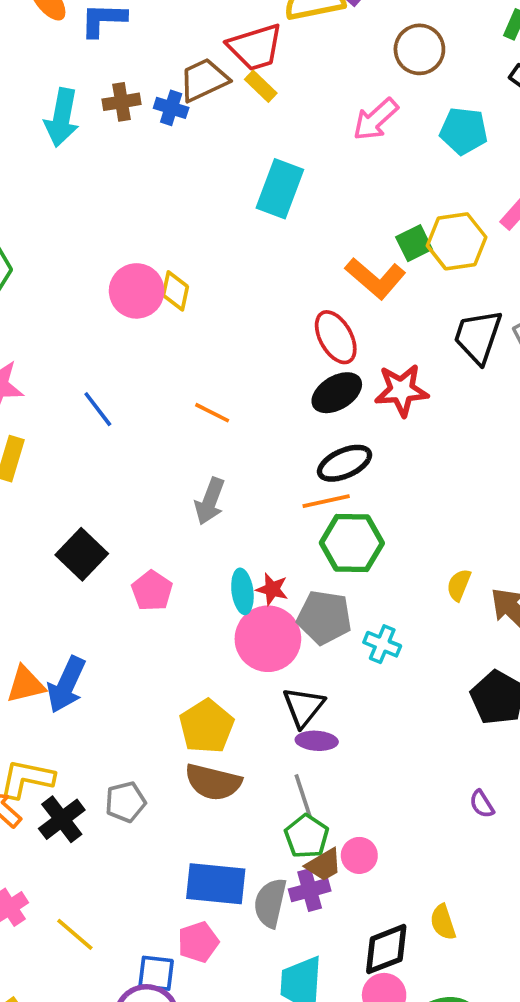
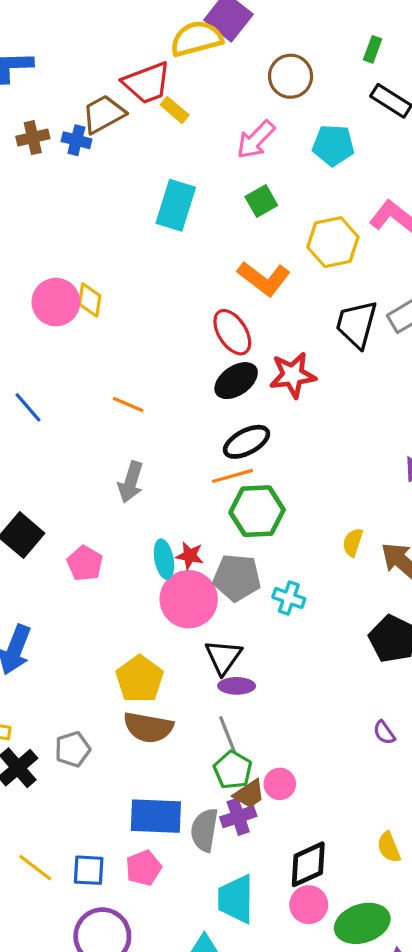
yellow rectangle: (261, 86) -> (175, 110), moved
green square: (414, 243) -> (261, 201), moved
yellow semicircle: (443, 922) -> (389, 847), moved
blue square: (156, 973) -> (89, 870), moved

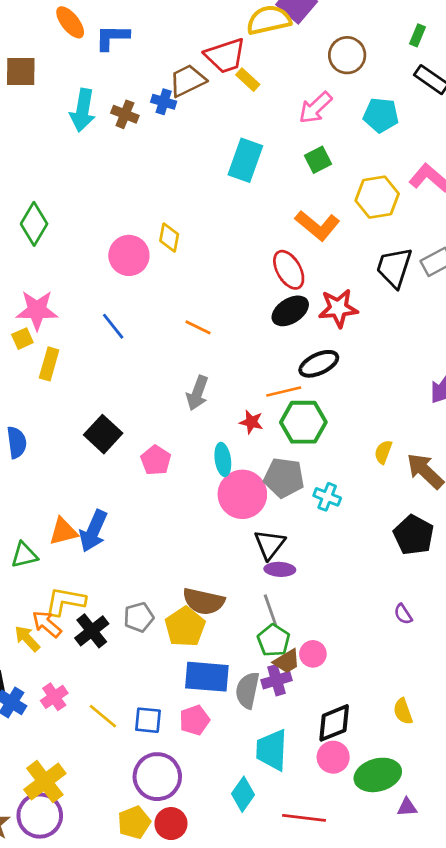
brown cross: (33, 138) -> (125, 114), moved, turned 32
pink circle: (56, 302) -> (129, 255), moved
black ellipse: (247, 442) -> (319, 364), moved
red star: (190, 556) -> (251, 422), moved
yellow pentagon: (140, 679) -> (185, 627), moved

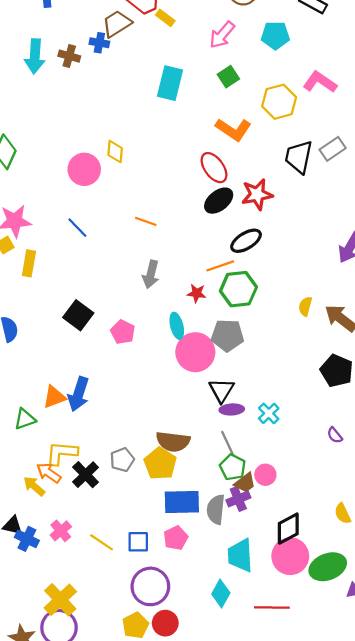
cyan cross: (327, 497) -> (269, 413), moved, turned 30
pink circle: (333, 757) -> (290, 556), size x1.4

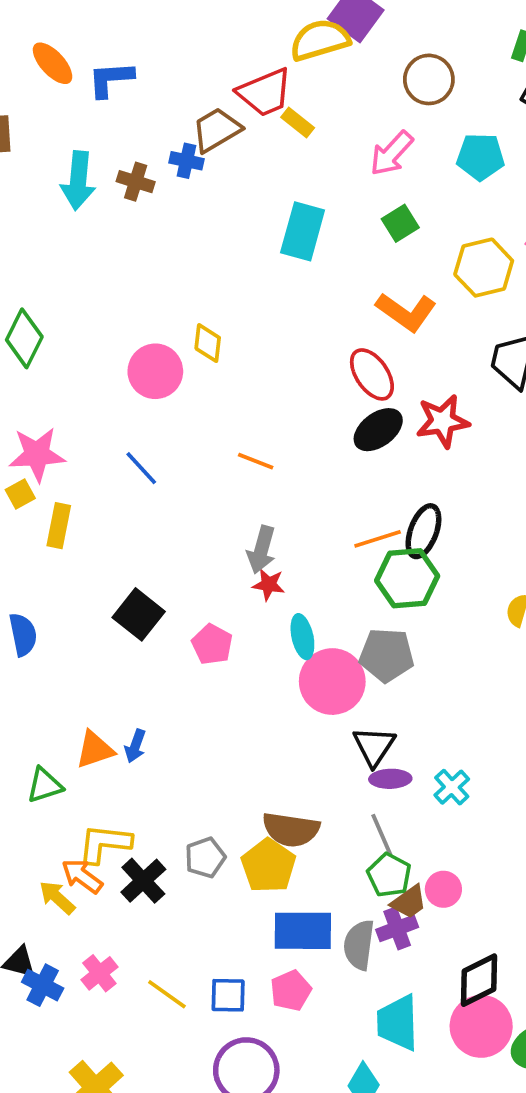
black ellipse: (246, 241) -> (423, 531), moved, turned -40
red star: (197, 293) -> (269, 584), moved
blue arrow: (78, 394) -> (135, 746), size x0.6

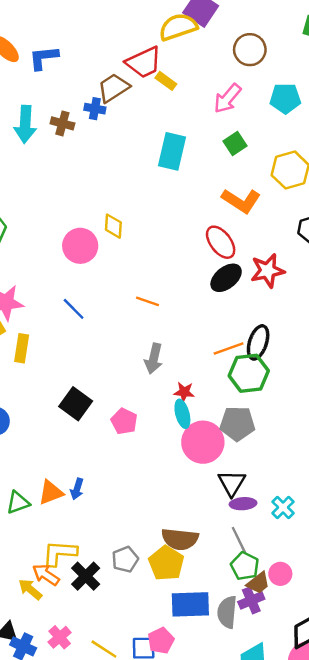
red star: (269, 584) -> (184, 392), moved
green triangle: (45, 785) -> (18, 503), moved
pink pentagon: (291, 991) -> (161, 641), moved

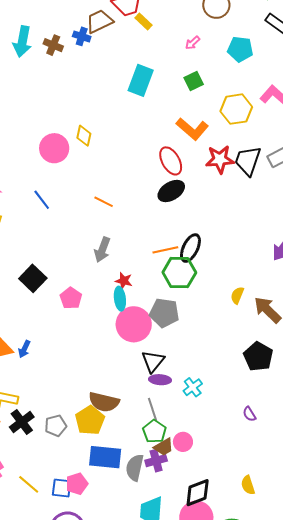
pink arrow: (228, 98) -> (192, 43), size x0.6
red star: (268, 271) -> (220, 159), moved
gray pentagon: (125, 559) -> (56, 426), moved

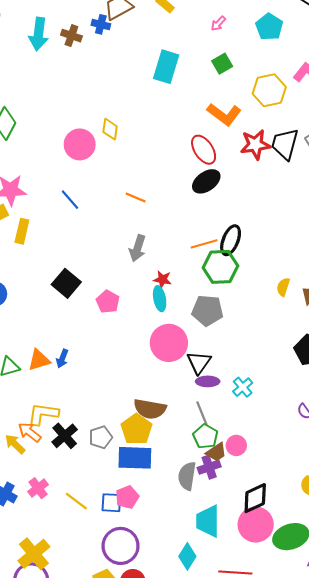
cyan pentagon: (240, 49) -> (269, 27), turned 30
pink circle: (134, 324) -> (169, 343), moved
blue rectangle: (105, 457) -> (135, 458), moved

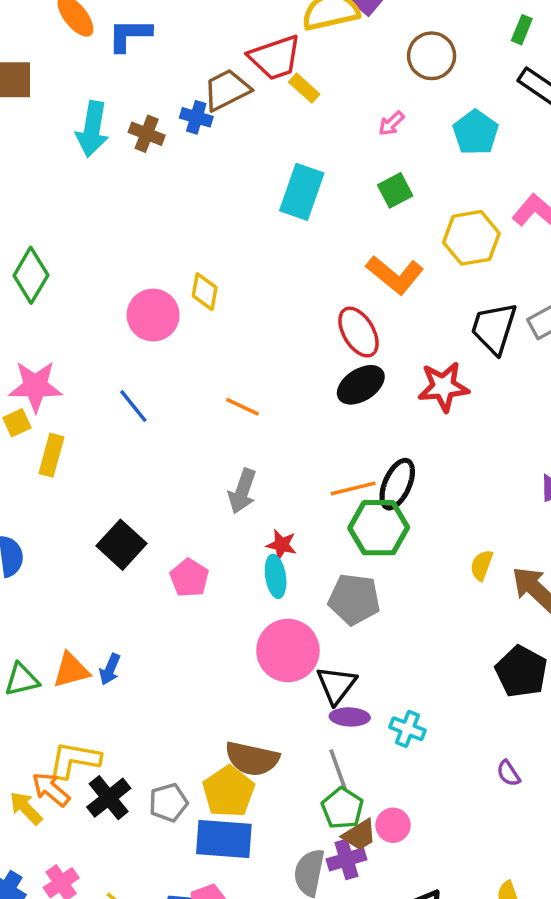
red star: (255, 145) -> (443, 387), moved
cyan cross: (243, 387) -> (407, 729), turned -30

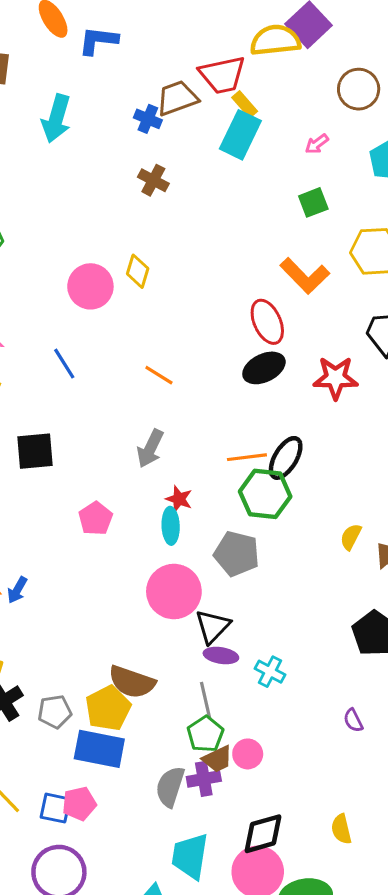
brown cross: (147, 134) -> (153, 180), moved
cyan rectangle: (302, 192) -> (240, 135), moved
black square: (121, 545) -> (35, 451), moved, turned 36

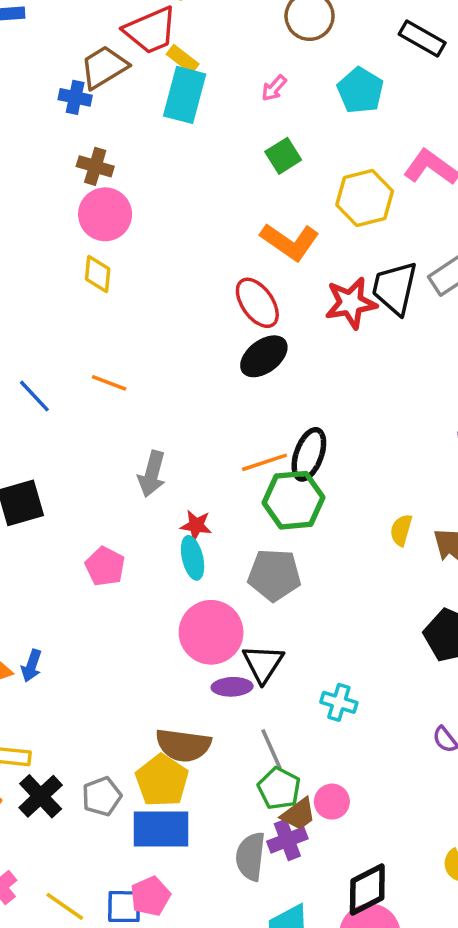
pink circle: (90, 286) -> (105, 214), moved
orange line: (159, 375) -> (109, 383), moved
red star: (336, 378) -> (351, 303), moved
purple ellipse: (221, 655) -> (232, 687), moved

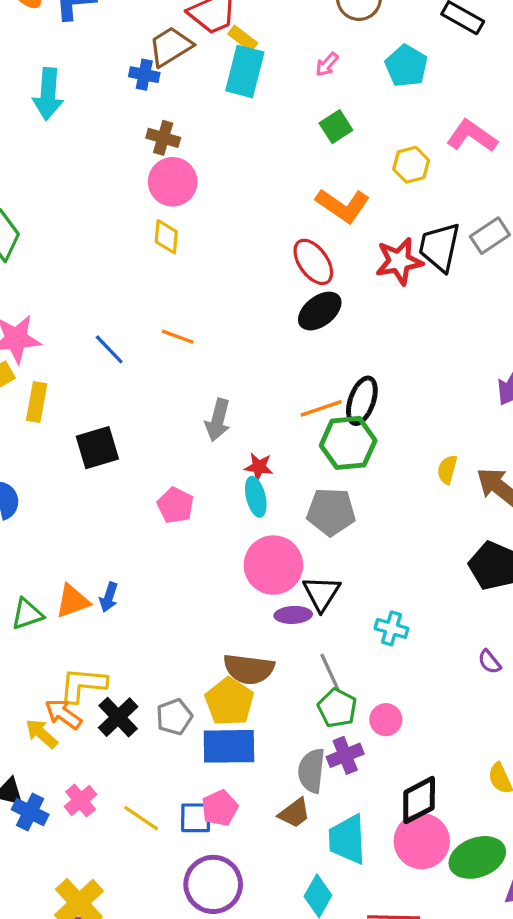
yellow hexagon: (365, 198) -> (411, 165), size x0.7
brown trapezoid: (298, 814) -> (294, 813), moved

